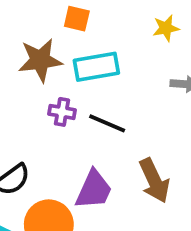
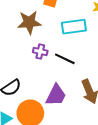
cyan rectangle: (96, 67) -> (74, 27), moved

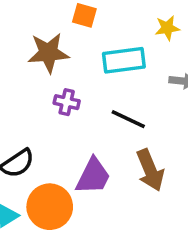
black line: (65, 59) -> (128, 119), moved

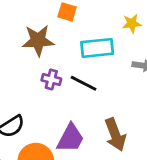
black line: (128, 119) -> (84, 83), moved

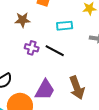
brown star: (38, 40) -> (23, 20), size x0.7
cyan rectangle: (97, 48) -> (65, 26), size x0.7

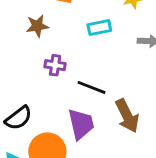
black line: (55, 51) -> (92, 87), moved
purple trapezoid: (45, 90) -> (81, 124), turned -35

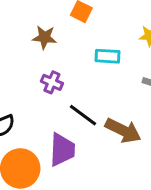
brown arrow: (127, 116) -> (123, 131), moved, turned -52

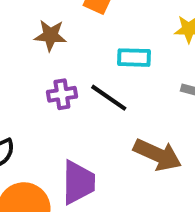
purple cross: (52, 82) -> (62, 94), turned -30
black line: (83, 115) -> (109, 98), moved

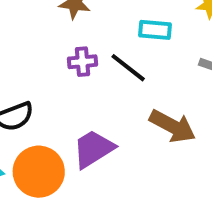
purple trapezoid: (78, 182) -> (93, 149), turned -126

